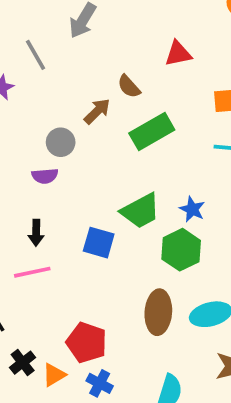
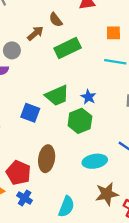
brown ellipse: (158, 312) -> (47, 159), moved

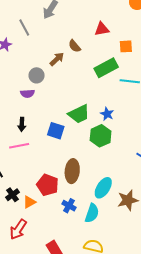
orange square: (113, 33) -> (126, 46), moved
green rectangle: (68, 48) -> (106, 68), moved
cyan ellipse: (95, 161) -> (103, 188), moved, turned -45
blue cross: (25, 198) -> (69, 206), moved

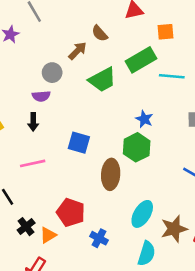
green trapezoid: (79, 114) -> (102, 80), moved
black arrow: (22, 124) -> (33, 122), moved
brown ellipse: (72, 171) -> (111, 174), moved
cyan semicircle: (92, 213) -> (147, 253), moved

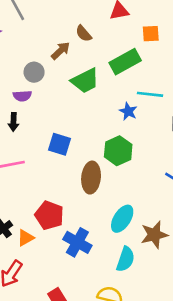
cyan line: (172, 76) -> (150, 94), moved
blue star: (144, 119) -> (128, 111), moved
blue cross: (99, 238) -> (77, 242), size x1.5

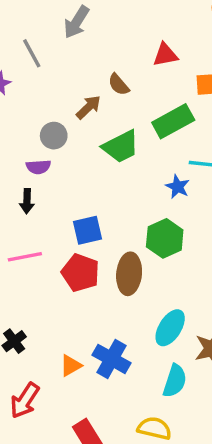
blue square: (60, 144) -> (88, 230), turned -30
red pentagon: (49, 215) -> (80, 273), moved
orange triangle: (26, 238) -> (71, 366), moved

